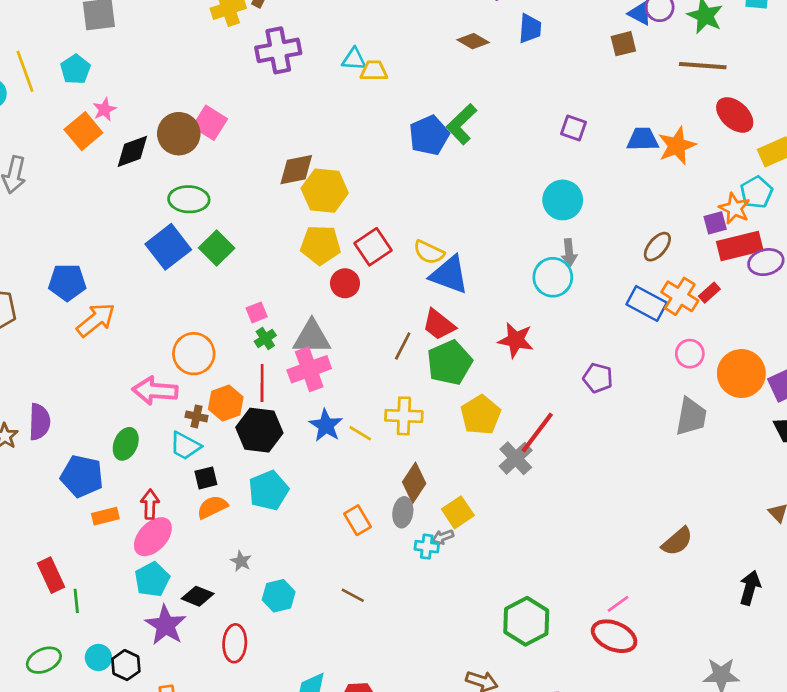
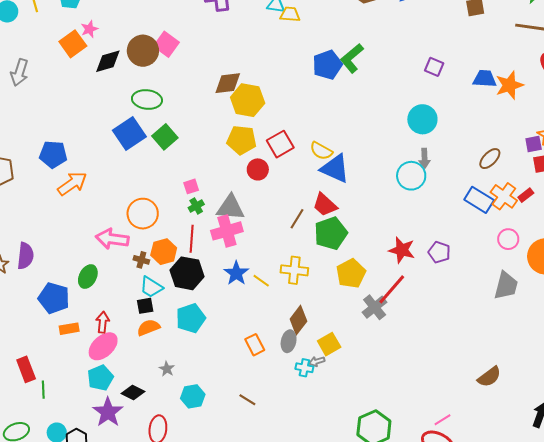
red star: (516, 340) -> (402, 250), moved
cyan trapezoid: (185, 446) -> (151, 287), moved

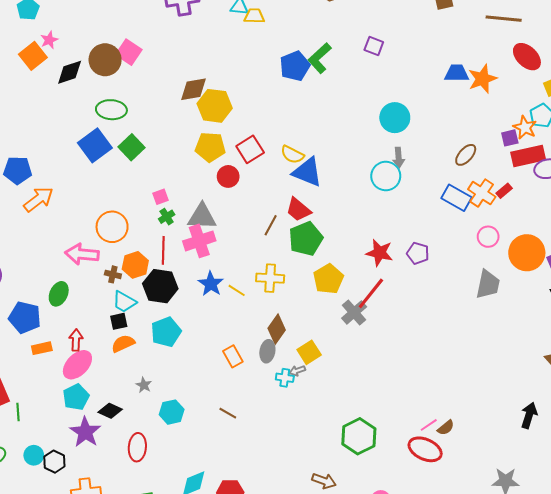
purple square: (434, 67) -> (374, 46), moved
brown semicircle: (489, 377) -> (446, 428), moved, size x0.7

